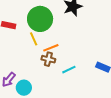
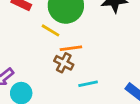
yellow line: (34, 39) -> (50, 30), turned -48

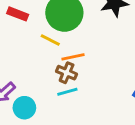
cyan line: (88, 84) -> (67, 92), moved

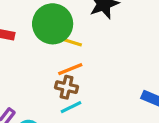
yellow line: (50, 40) -> (71, 42), moved

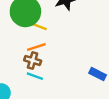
cyan line: (71, 107) -> (35, 76), turned 42

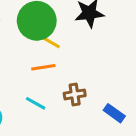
brown cross: (33, 60) -> (75, 94), moved, turned -35

